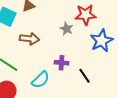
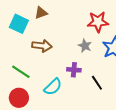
gray star: (66, 29) -> (85, 46), moved

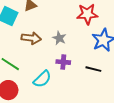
gray star: (85, 46) -> (59, 38), moved
black line: (97, 83) -> (93, 69), moved, turned -42

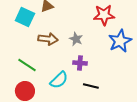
black line: (93, 69) -> (91, 86), moved

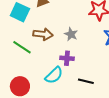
purple cross: (80, 63) -> (67, 58), moved
green line: (27, 65) -> (22, 47), moved

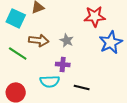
cyan semicircle: (54, 75) -> (50, 81), turned 42

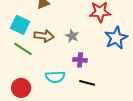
cyan square: (16, 18) -> (20, 25), moved
purple cross: (63, 64) -> (80, 60), moved

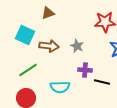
green line: (23, 49) -> (28, 70), moved, turned -66
black line: (87, 83) -> (102, 82), moved

